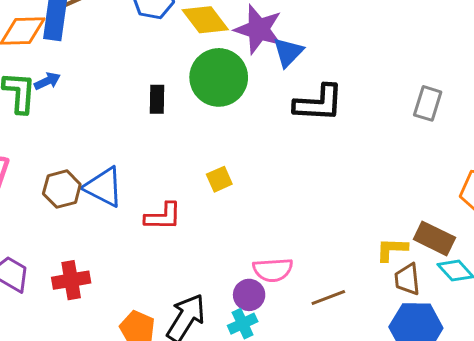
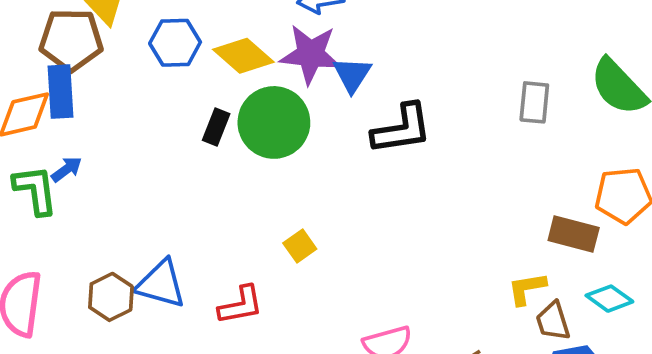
black rectangle: (157, 99) -> (216, 127), moved, turned 32
brown rectangle: (434, 238) -> (574, 234), moved

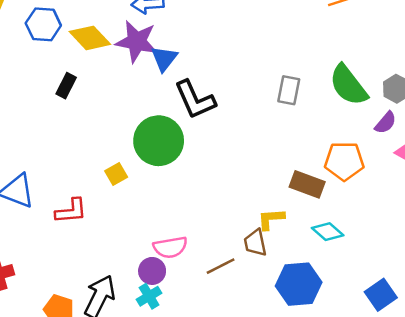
green circle: (274, 122) -> (159, 141), moved
black L-shape: (402, 129) -> (195, 100), turned 69
brown trapezoid: (553, 321) -> (255, 243), moved

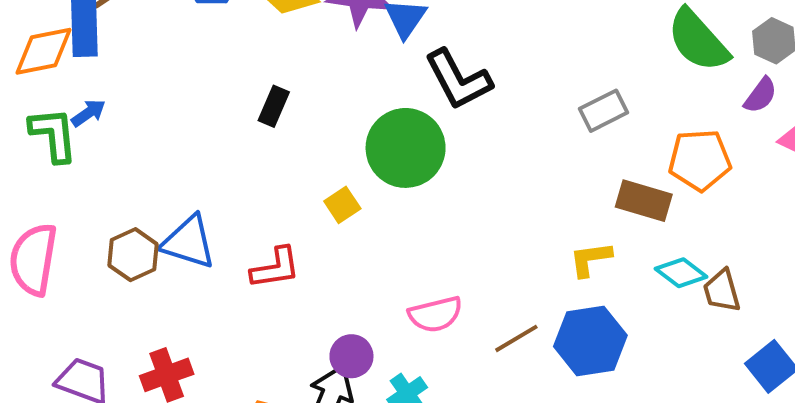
black rectangle: (66, 86) -> (274, 106), moved
gray rectangle: (289, 90) -> (603, 111), moved, turned 56
brown trapezoid: (255, 243) -> (722, 291), moved
purple circle: (152, 271) -> (351, 356), moved
blue hexagon: (299, 284) -> (590, 341), moved

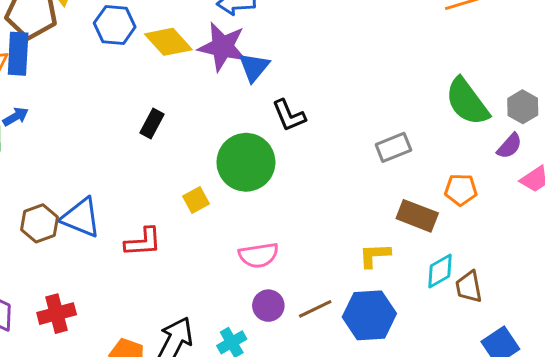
black L-shape: (458, 80) -> (289, 115), size x0.7
orange pentagon: (700, 160) -> (461, 190), size x0.7
cyan diamond: (681, 273) -> (440, 271), turned -72
pink semicircle: (435, 314) -> (259, 255), moved
purple circle: (351, 356) -> (268, 306), moved

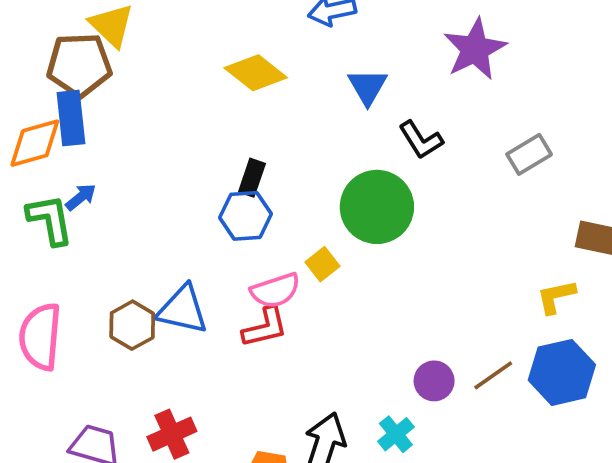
blue hexagon: (115, 25) -> (246, 216), moved
purple star: (222, 47) -> (475, 49), moved, turned -30
gray rectangle: (393, 147) -> (529, 154), moved
pink semicircle: (259, 255) -> (275, 291), moved

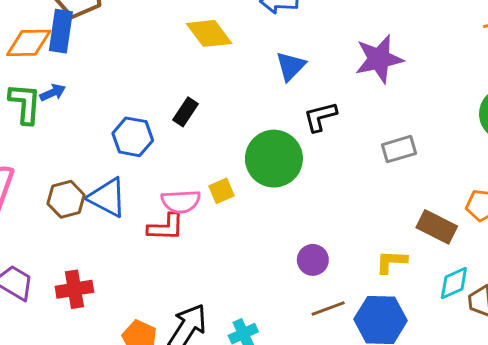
black L-shape: (421, 140) -> (320, 117), turned 93
blue hexagon: (246, 216) -> (133, 137), moved
purple circle: (434, 381) -> (313, 260), moved

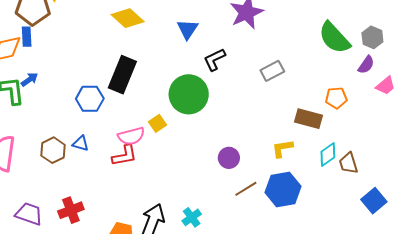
blue rectangle: (61, 31) -> (27, 37), size x0.7
black rectangle: (186, 112) -> (122, 75), size x1.8
blue triangle: (107, 197) -> (81, 143), size x0.6

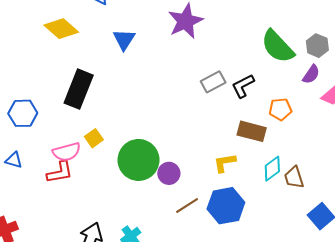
black L-shape: (214, 60) -> (243, 86), moved
black rectangle: (122, 75) -> (79, 89), moved
green circle: (189, 94) -> (139, 160), moved

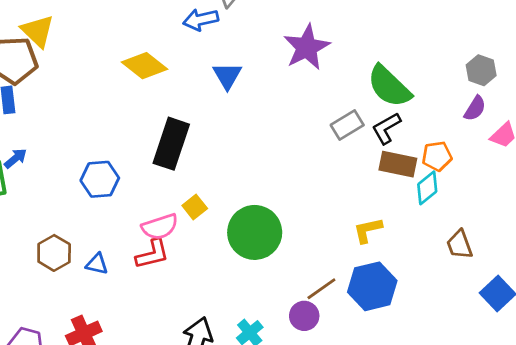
green semicircle: (278, 47) -> (389, 86), moved
brown rectangle: (252, 131) -> (398, 164), moved
blue triangle: (14, 160) -> (97, 264), moved
cyan diamond: (272, 169) -> (427, 188), moved
purple circle: (169, 173) -> (304, 316), moved

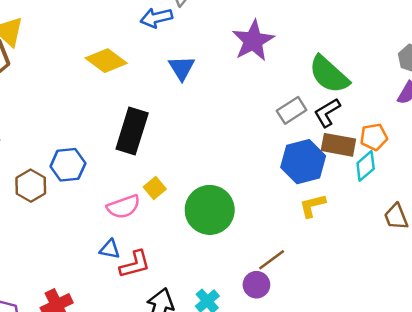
brown hexagon: (54, 253) -> (31, 186), moved
red L-shape: (152, 254) -> (135, 264), moved
blue triangle: (97, 264) -> (110, 249), moved
blue hexagon: (372, 286) -> (303, 162), moved

